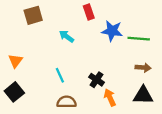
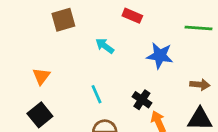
red rectangle: (89, 12) -> (132, 16), turned -48
blue star: (112, 31) -> (160, 56), moved
green line: (139, 39) -> (198, 28), moved

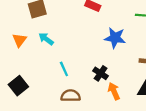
cyan arrow: (105, 46) -> (46, 39), moved
orange triangle: (41, 76) -> (19, 40), moved

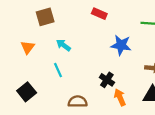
cyan arrow: (46, 39) -> (63, 45), moved
cyan line: (64, 69) -> (58, 70), moved

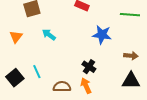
cyan line: (58, 70) -> (37, 72), moved
orange arrow: (120, 97) -> (86, 86), moved

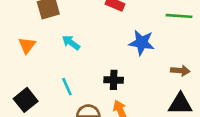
black cross: (89, 67) -> (114, 80), moved, turned -32
cyan line: (37, 72) -> (67, 87), moved

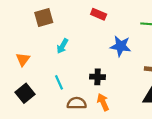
cyan arrow: (71, 43) -> (62, 46), turned -96
orange triangle: (27, 45) -> (23, 59), moved

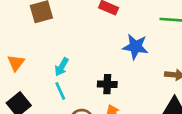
cyan arrow: (62, 46) -> (62, 67), moved

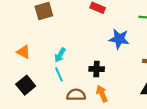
orange triangle: (16, 63) -> (23, 52), turned -40

